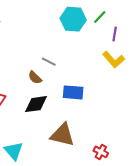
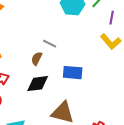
brown semicircle: (35, 78) -> (37, 59), turned 72

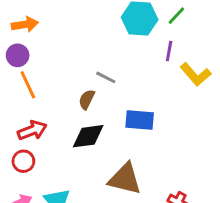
purple line: (112, 18) -> (169, 51), moved

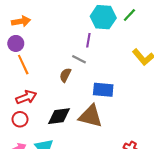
purple line: (169, 51) -> (88, 40), moved
black diamond: (88, 136) -> (59, 116), moved
brown triangle: (125, 179) -> (91, 116), moved

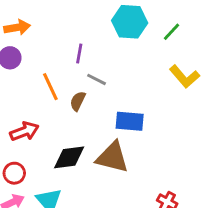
green line: (129, 15) -> (172, 32), moved
purple line: (88, 40) -> (79, 53), moved
orange line: (23, 65) -> (50, 87), moved
red circle: (20, 119) -> (14, 173), moved

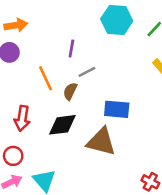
gray line: (97, 79) -> (87, 72), turned -54
red arrow: (24, 131) -> (22, 118), turned 120
black diamond: (69, 157) -> (62, 125), moved

